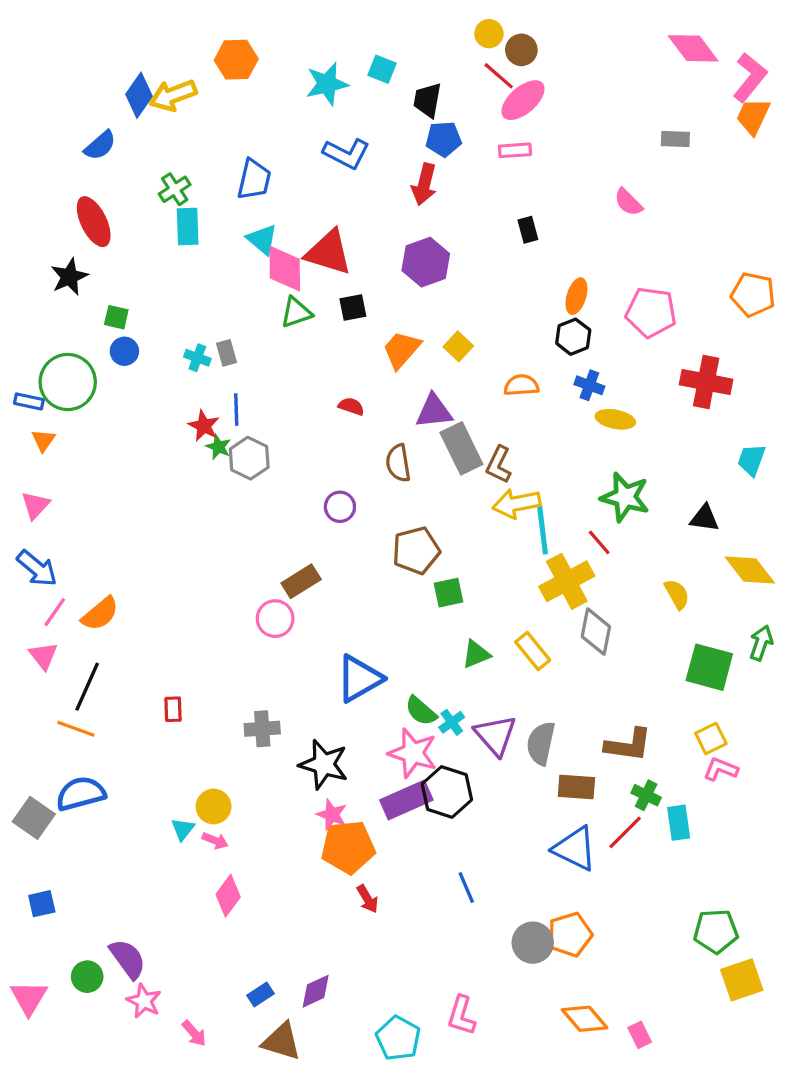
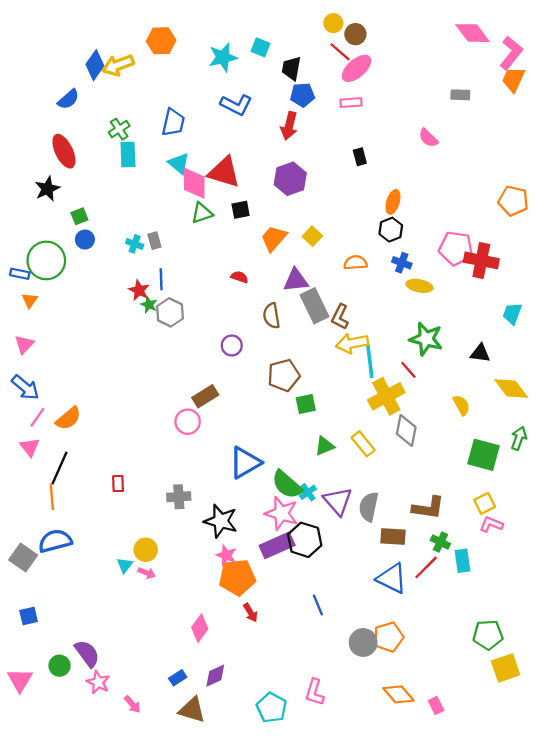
pink pentagon: (651, 312) -> (456, 248), moved
green square: (116, 317) -> (79, 216), turned -35
green semicircle: (421, 711) -> (287, 485), size x1.4
orange line: (76, 729) -> (52, 497), turned 65
pink diamond: (228, 896) -> (200, 628), moved

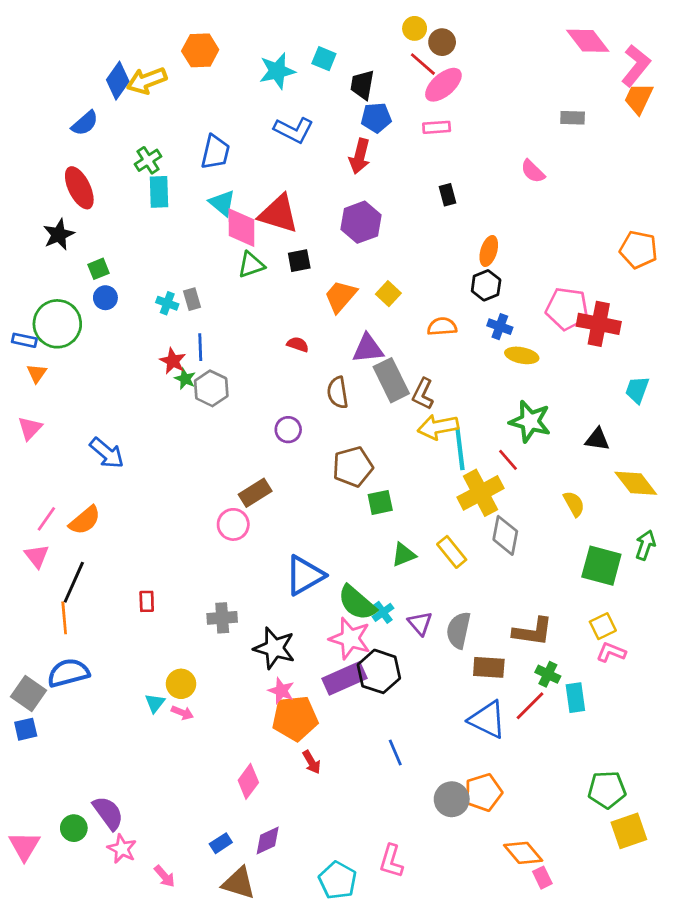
blue arrow: (25, 387) -> (107, 453), moved
purple triangle: (338, 501) -> (420, 623), size x0.7
blue square: (29, 616) -> (26, 729), moved
orange diamond: (398, 694) -> (523, 853), moved

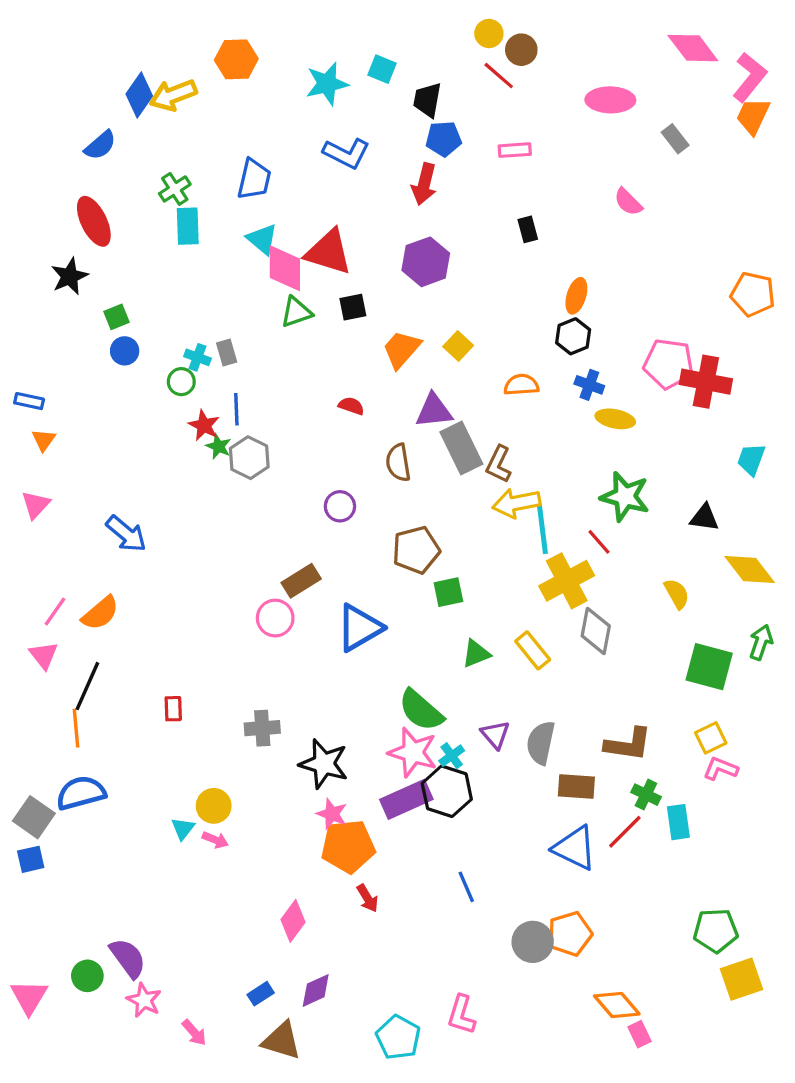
pink ellipse: (443, 85) -> (610, 100), moved, turned 42
gray rectangle: (573, 118) -> (675, 139), turned 50
green circle: (57, 324) -> (181, 382), moved, size x0.5
blue triangle: (305, 575) -> (359, 628), moved
cyan cross: (383, 612) -> (452, 756), moved

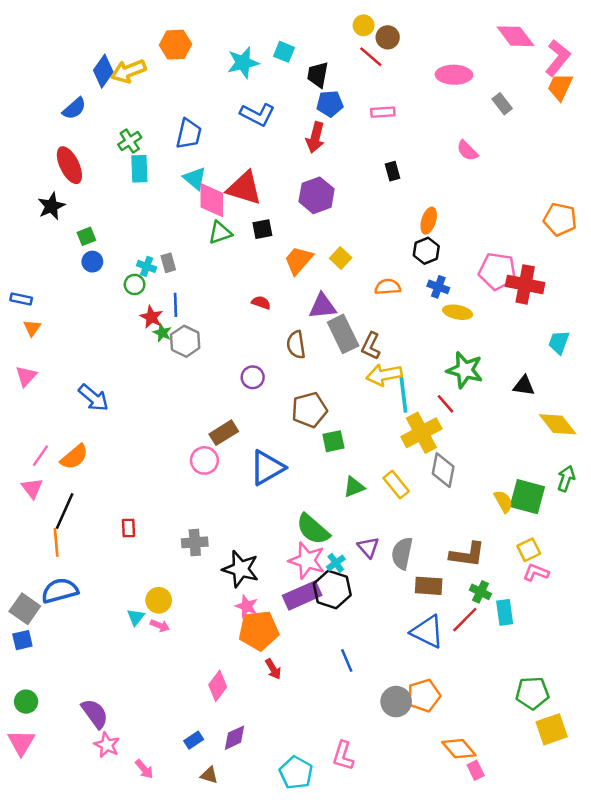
yellow semicircle: (677, 594) -> (503, 501), moved
green circle: (87, 976) -> (26, 702), moved
brown triangle: (282, 1041) -> (209, 775), size x0.6

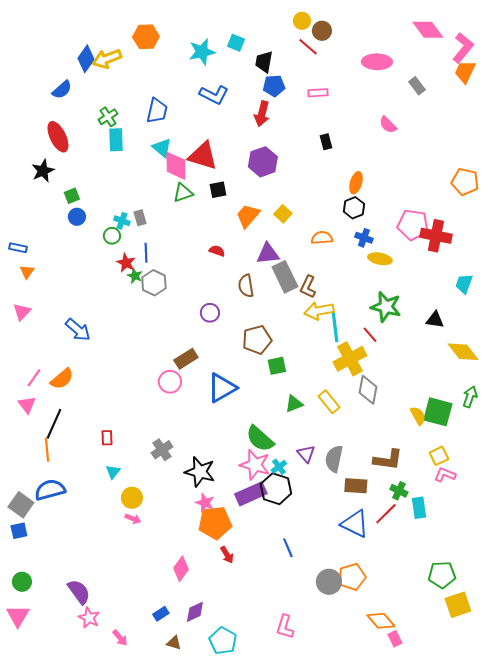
gray cross: (195, 542) -> (162, 450), turned -30
cyan triangle: (136, 617) -> (113, 472), moved
cyan pentagon: (296, 773) -> (223, 641), moved

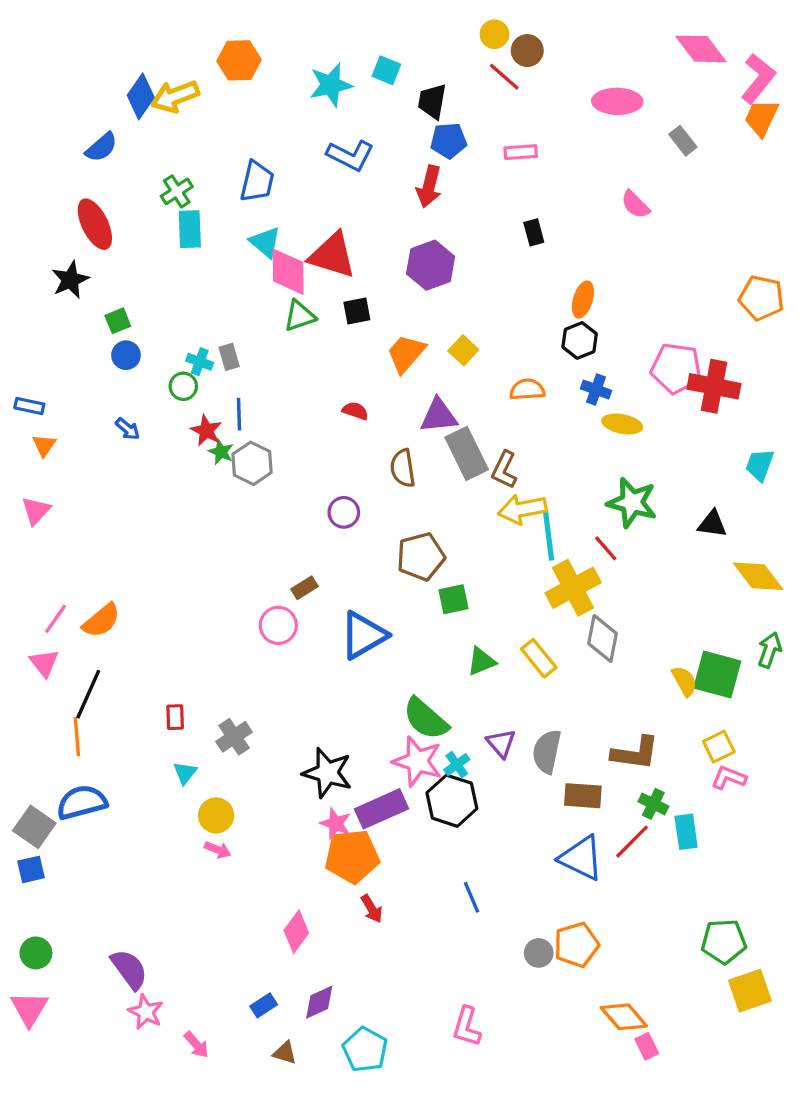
blue arrow: (78, 330) -> (128, 429), moved, size x0.6
brown rectangle: (186, 359) -> (304, 588), size x0.7
gray cross: (162, 450) -> (234, 737), moved
purple rectangle: (251, 494) -> (381, 809), moved
gray circle: (329, 582) -> (539, 953), size x0.7

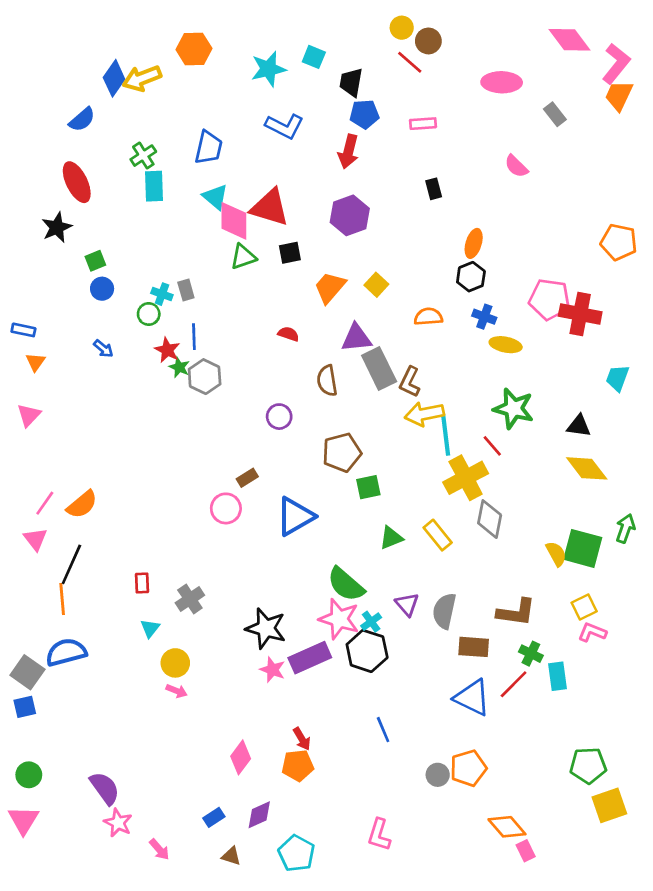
yellow diamond: (758, 576) -> (587, 468), moved
orange pentagon: (352, 856) -> (298, 765), moved, size x0.7

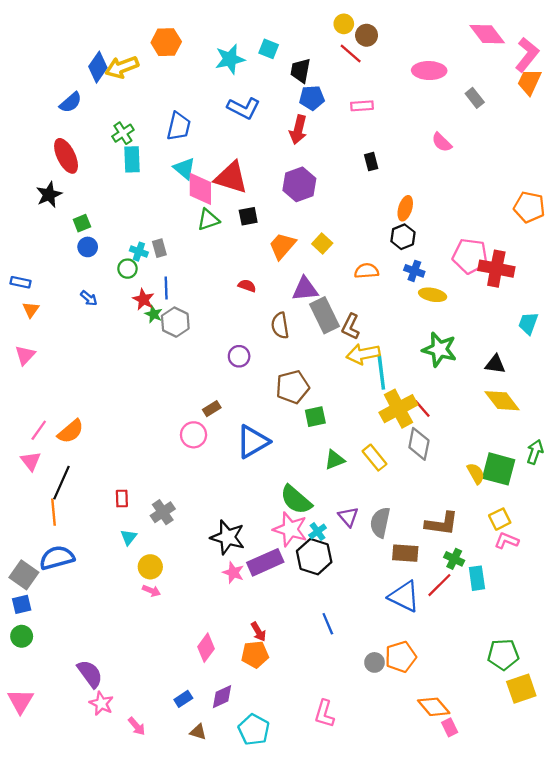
red line: (492, 446) -> (422, 409), moved
green circle: (29, 775) -> (22, 636), moved

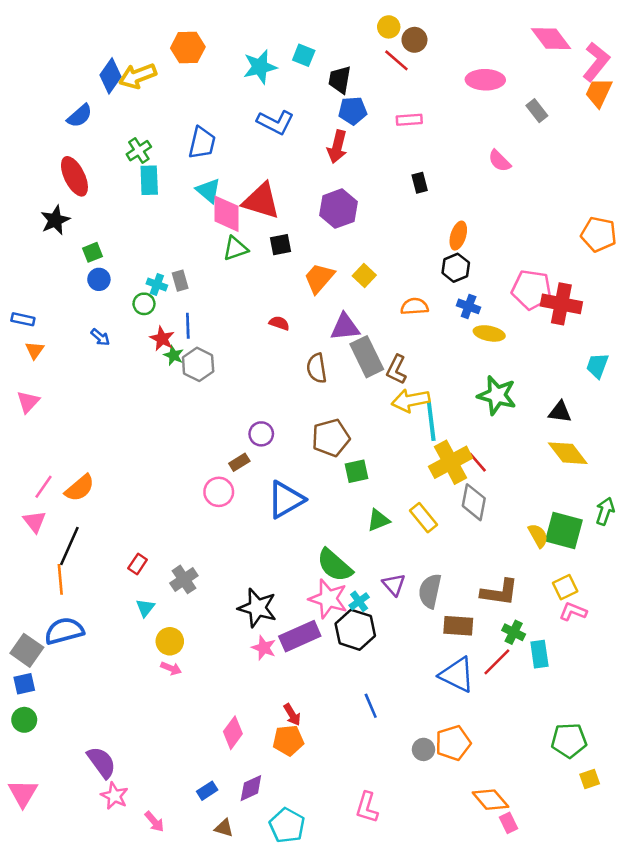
purple circle: (239, 356) -> (261, 434), moved
red rectangle: (122, 499) -> (138, 564), turned 36
yellow square: (521, 689) -> (590, 779), size x0.6

